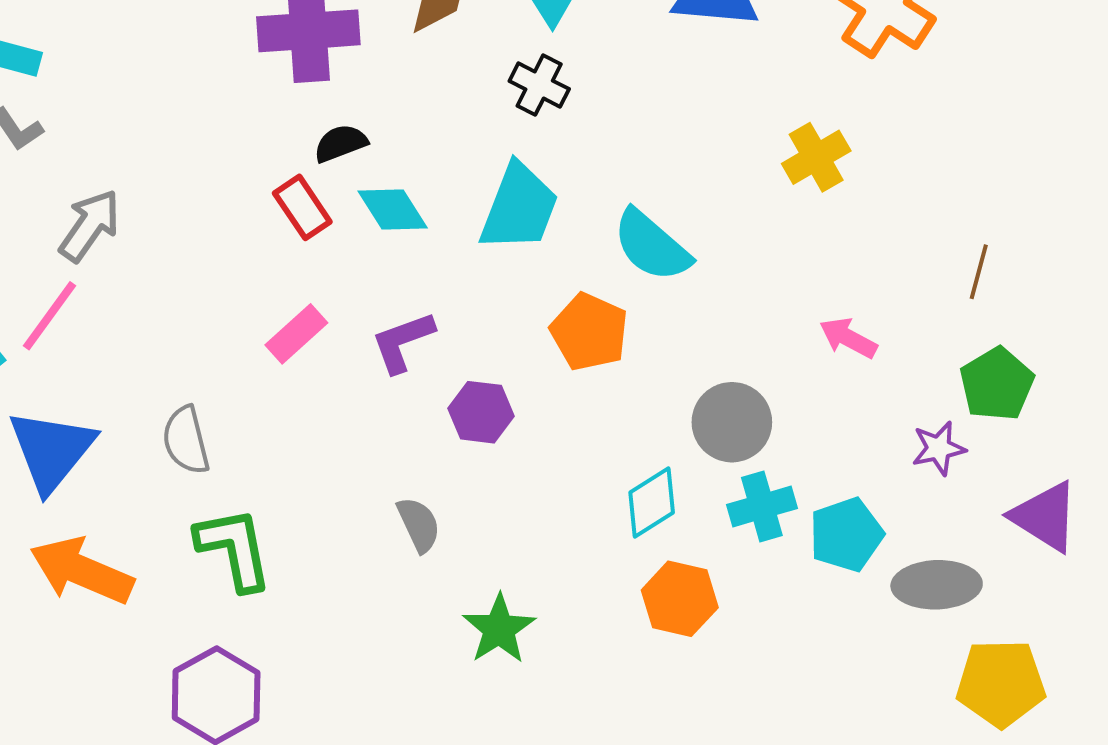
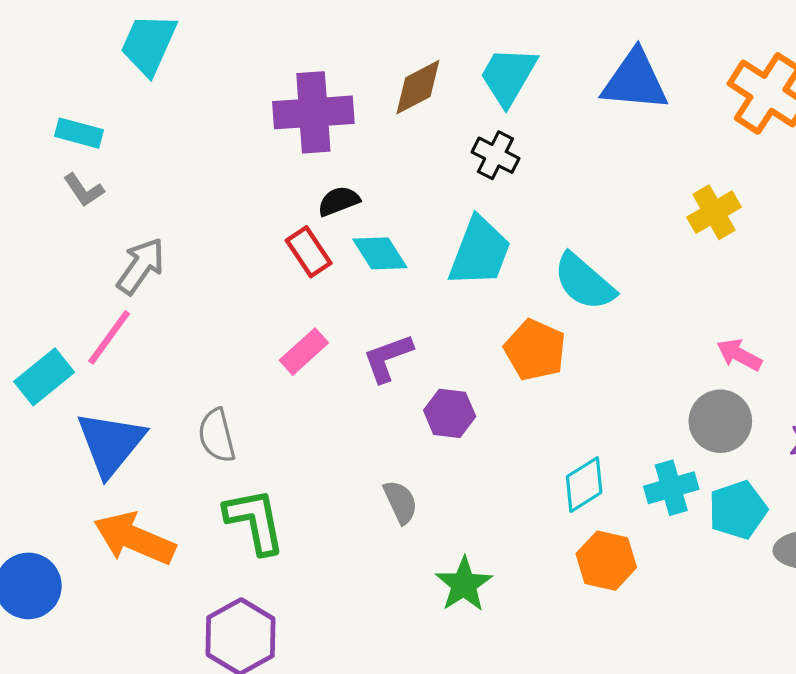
gray circle: (732, 422) -> (720, 421), moved

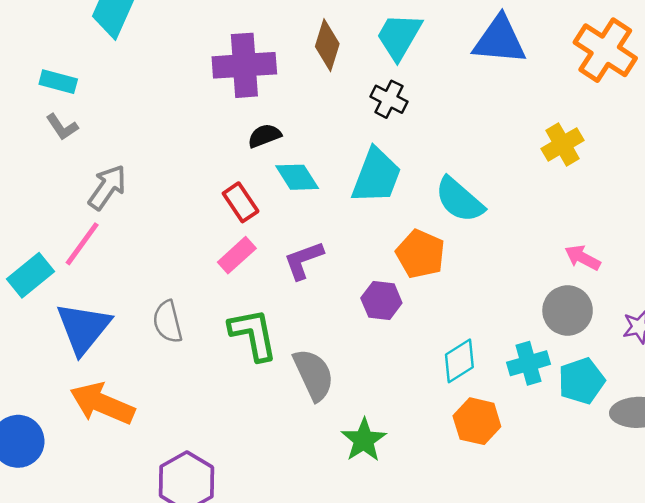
brown diamond: (418, 87) -> (327, 45), turned -45
red rectangle: (309, 252) -> (241, 202), moved
purple hexagon: (450, 413) -> (381, 300), moved
gray semicircle: (400, 502) -> (313, 375), size x1.5
green L-shape: (255, 521) -> (253, 334), moved

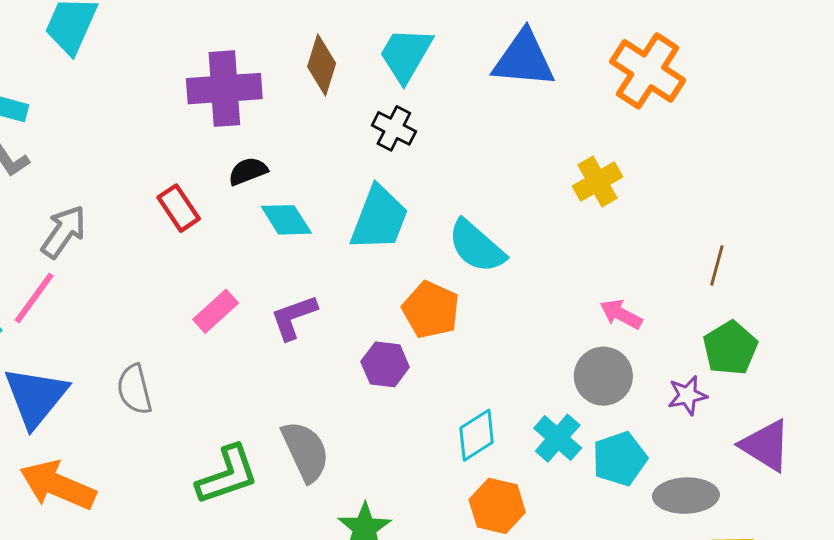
red rectangle: (241, 202) -> (179, 208), moved
green L-shape: (253, 334) -> (227, 475), moved, turned 82
cyan cross: (529, 363) -> (558, 438), turned -33

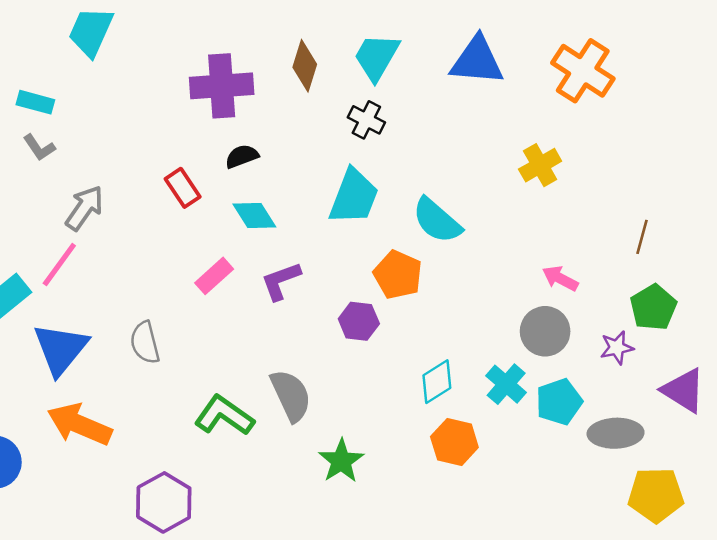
cyan diamond: (286, 220) -> (254, 215), moved
green L-shape: (227, 475) -> (224, 416), turned -126

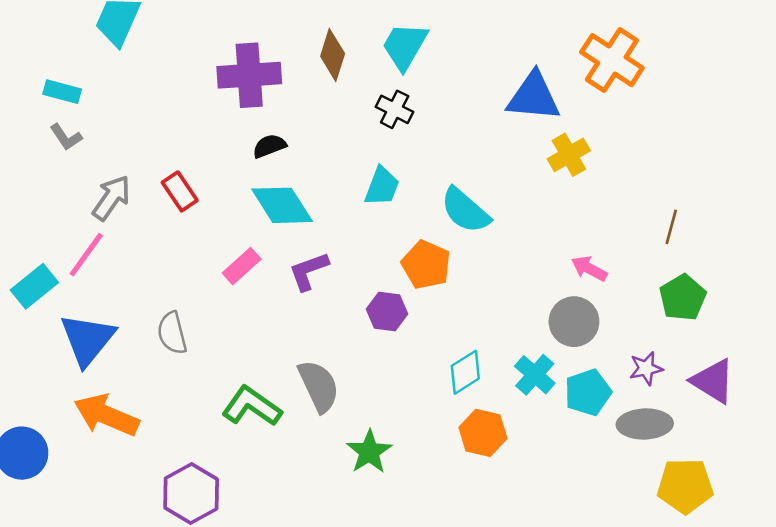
blue triangle: (477, 61) -> (534, 97), moved
red rectangle: (183, 188) -> (180, 191), moved
cyan trapezoid: (354, 197) -> (382, 186), size x0.7
cyan diamond: (254, 215) -> (282, 205), size x1.4
purple star: (617, 348) -> (646, 368), moved

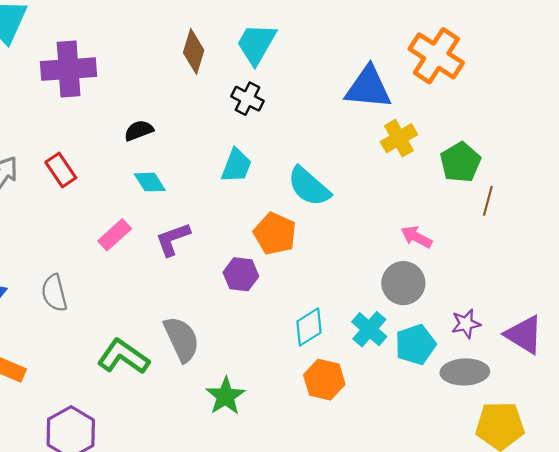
purple cross: (249, 75) -> (69, 69), moved
cyan diamond: (282, 205) -> (150, 182), size x0.6
green pentagon: (683, 298) -> (460, 162), moved

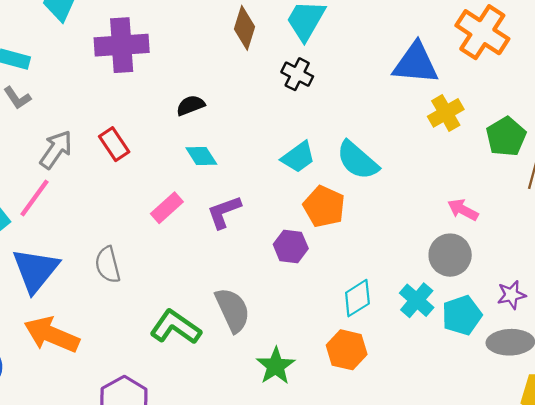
cyan trapezoid: (236, 166) -> (298, 157), moved, turned 33
orange hexagon: (324, 380) -> (347, 350), moved

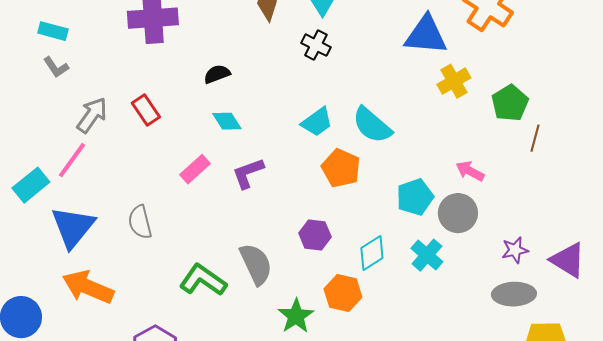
purple hexagon: (291, 246) -> (315, 235), moved
cyan pentagon: (462, 315) -> (415, 197), moved
orange hexagon: (347, 350) -> (343, 293), moved

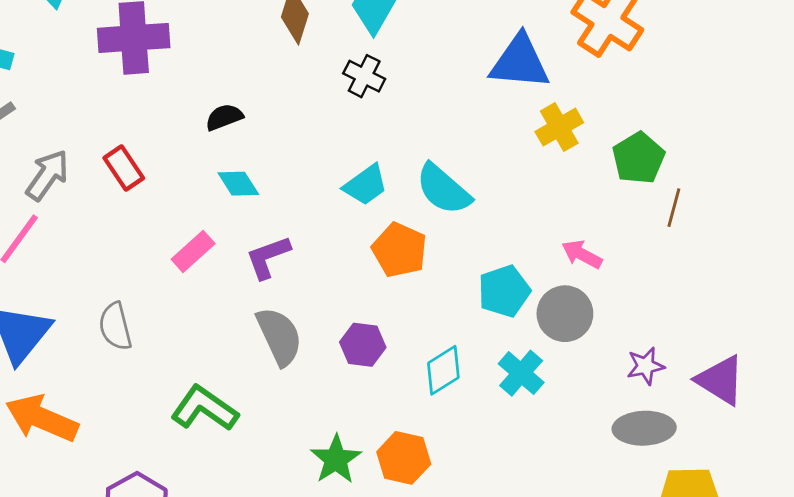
gray semicircle: (256, 264) -> (279, 336), moved
orange hexagon: (343, 293) -> (404, 458), moved

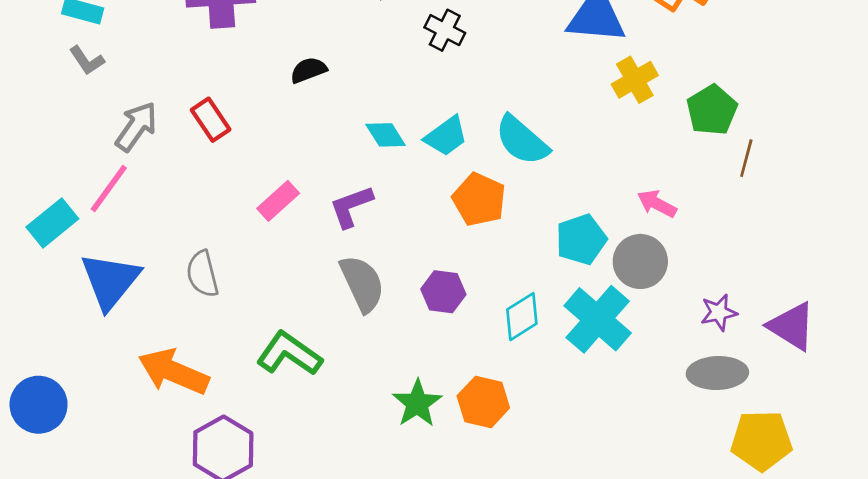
cyan diamond: (238, 184) -> (386, 135), moved
cyan cross: (521, 373) -> (598, 319), size x1.5
orange arrow: (42, 418) -> (173, 372), moved

